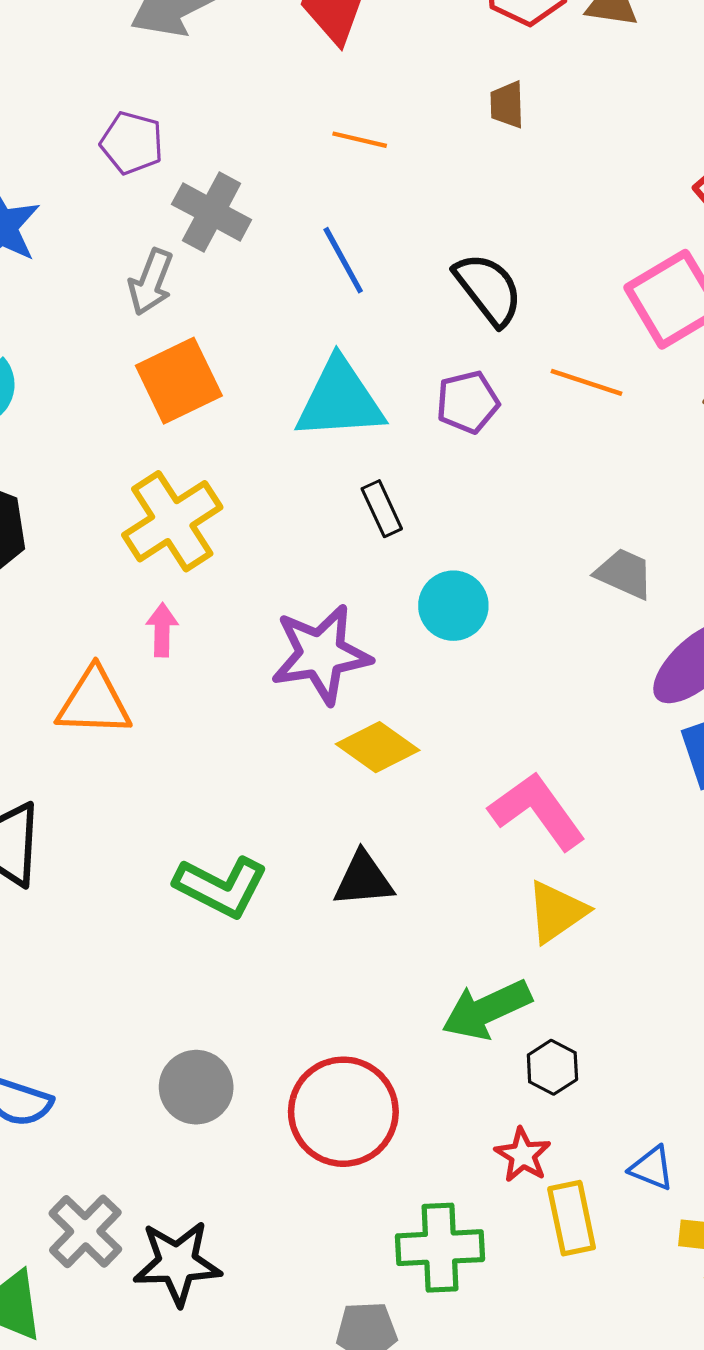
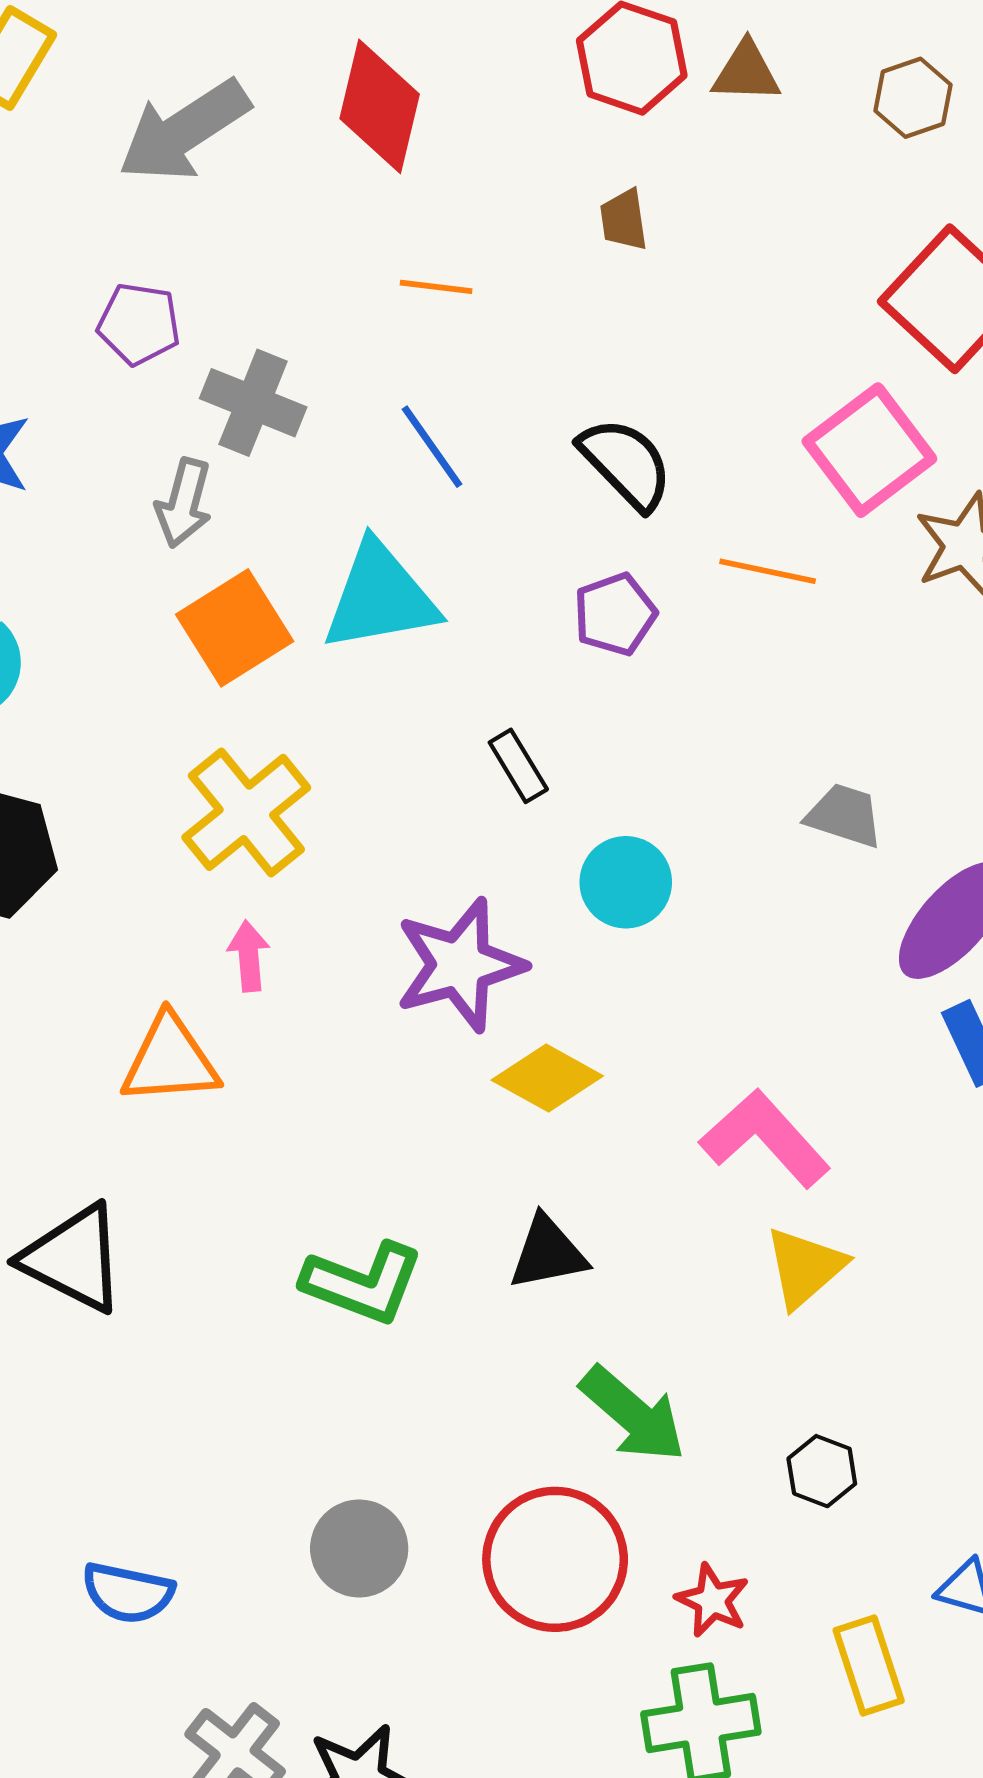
cyan triangle: (340, 400) -> (380, 597), moved
green arrow: (487, 1010) -> (633, 1414), moved, turned -108
red star: (523, 1155) -> (712, 1600), moved

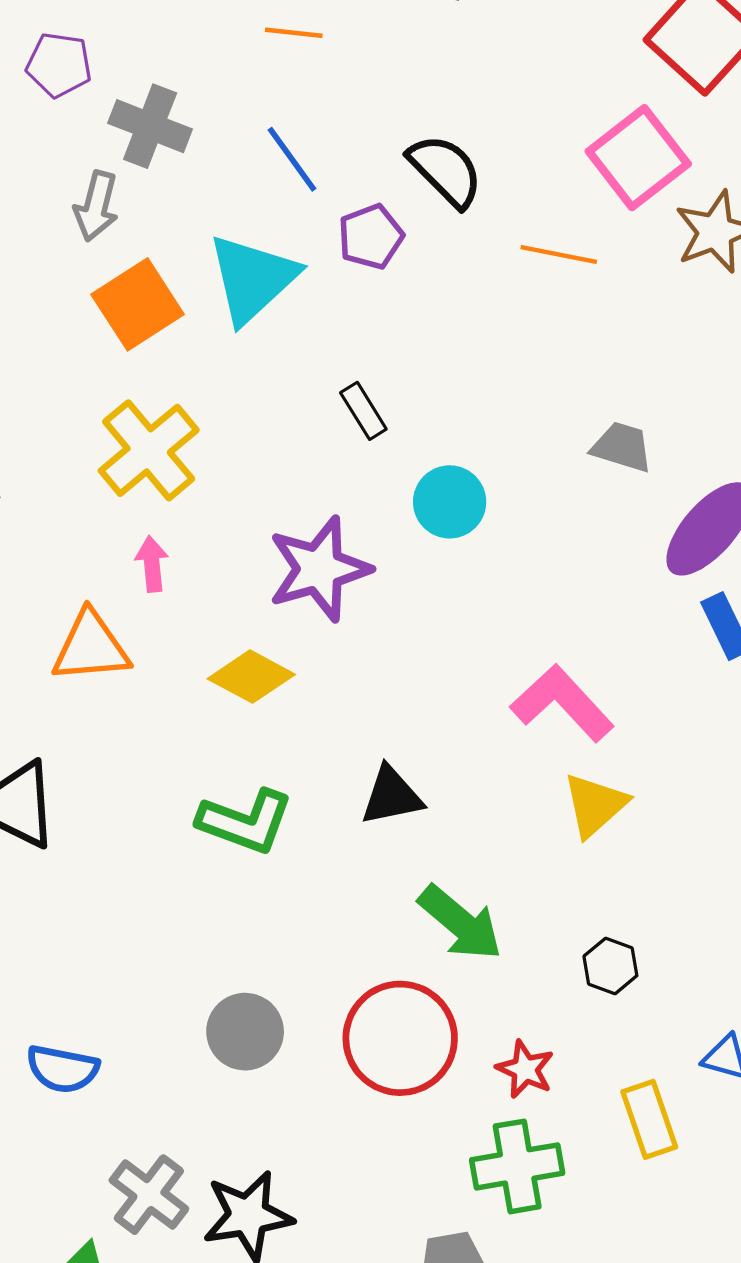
cyan triangle: (380, 597) -> (253, 279), turned -32
purple pentagon: (615, 614) -> (371, 237), moved
yellow diamond: (547, 1078) -> (251, 677), moved

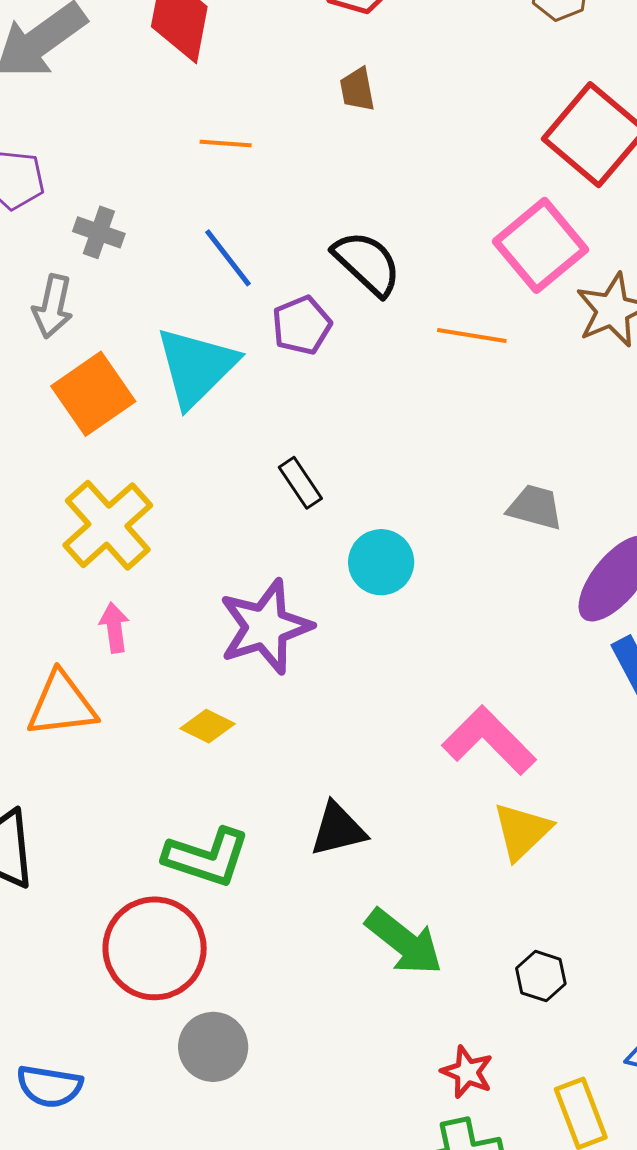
gray cross: (150, 126) -> (99, 232), size x0.7
yellow diamond: (251, 677) -> (207, 726), size x0.7
red circle: (400, 1038) -> (155, 948), moved

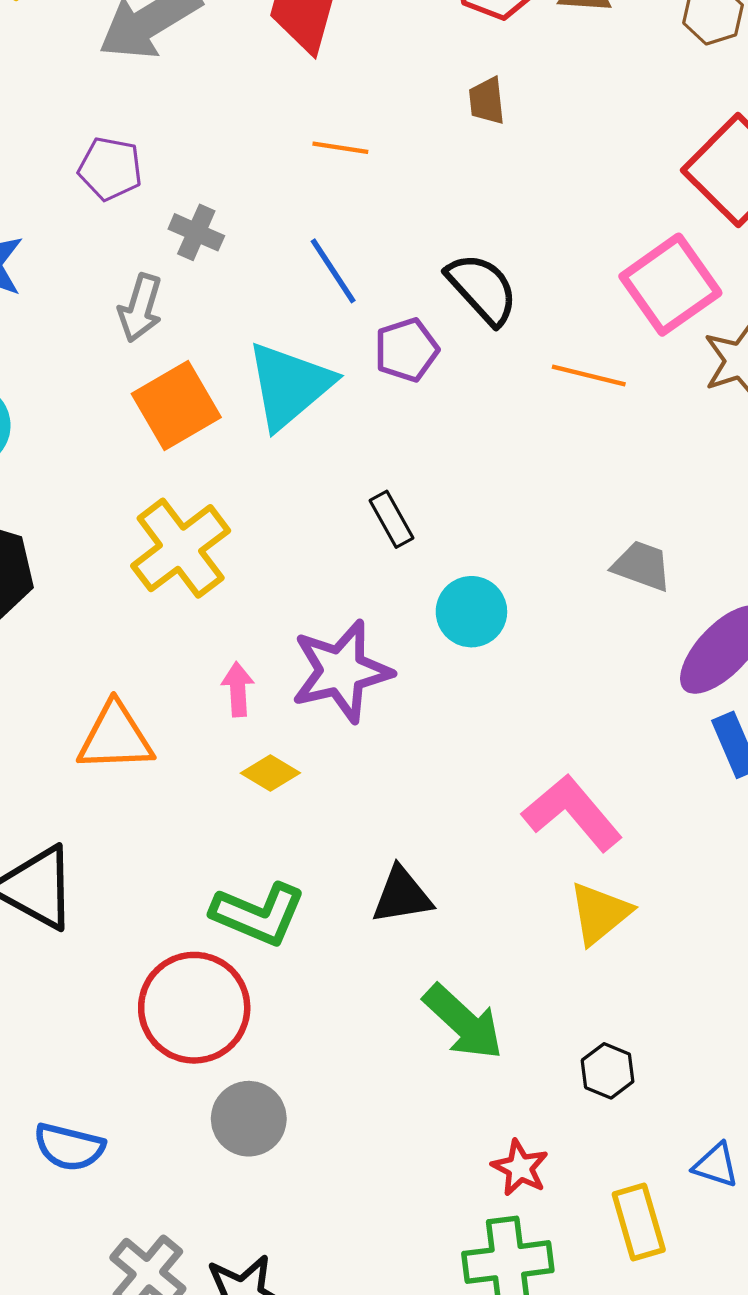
pink arrow: (114, 628) -> (238, 689), moved

